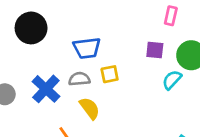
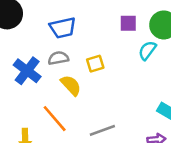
yellow square: (110, 74) -> (95, 64), moved

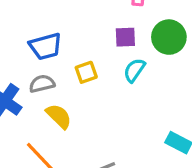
cyan semicircle: (147, 50) -> (134, 70), moved
yellow square: (95, 64) -> (86, 72), moved

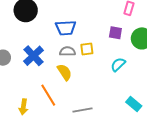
cyan semicircle: (134, 70) -> (118, 64), moved
gray semicircle: (42, 84) -> (67, 51), moved

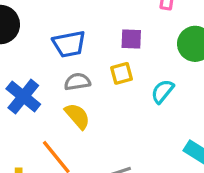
purple square: (115, 33) -> (131, 39), moved
yellow square: (87, 49) -> (122, 73), moved

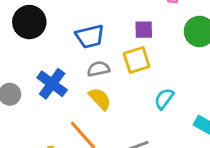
yellow square: (122, 73) -> (137, 60), size x1.4
cyan semicircle: (162, 91) -> (164, 99), moved

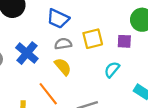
purple square: (144, 30) -> (124, 41), moved
blue trapezoid: (90, 36) -> (58, 19), turned 35

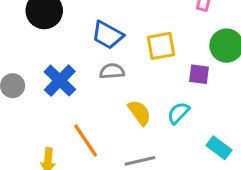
yellow square: (93, 39) -> (161, 46), moved
yellow semicircle: (63, 67) -> (140, 113), moved

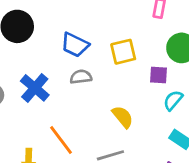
yellow semicircle: (140, 113) -> (123, 117), moved
cyan semicircle: (178, 113) -> (173, 100), moved

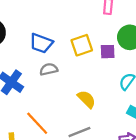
purple square: (159, 75) -> (108, 52), moved

